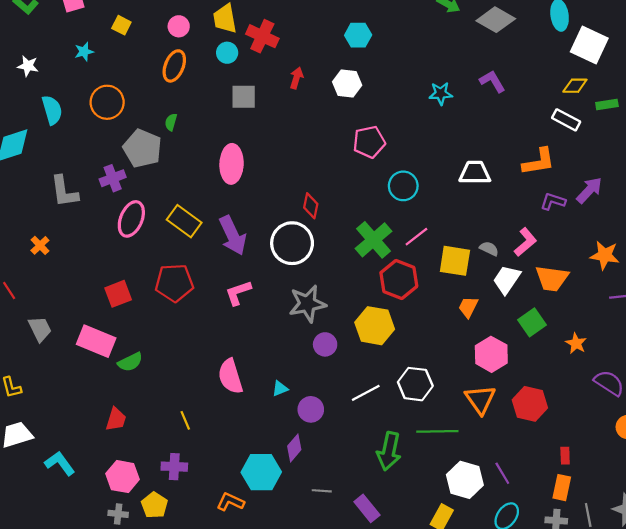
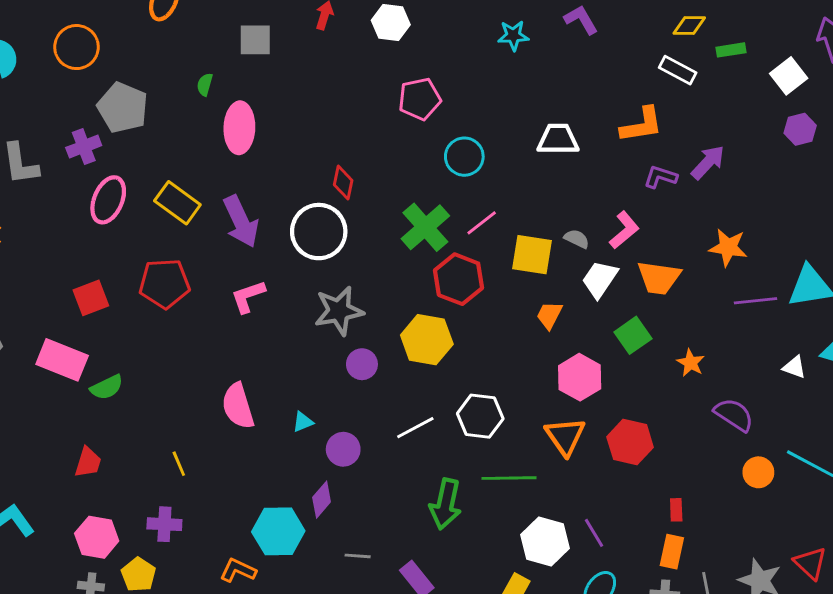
green semicircle: (171, 122) -> (205, 85), moved

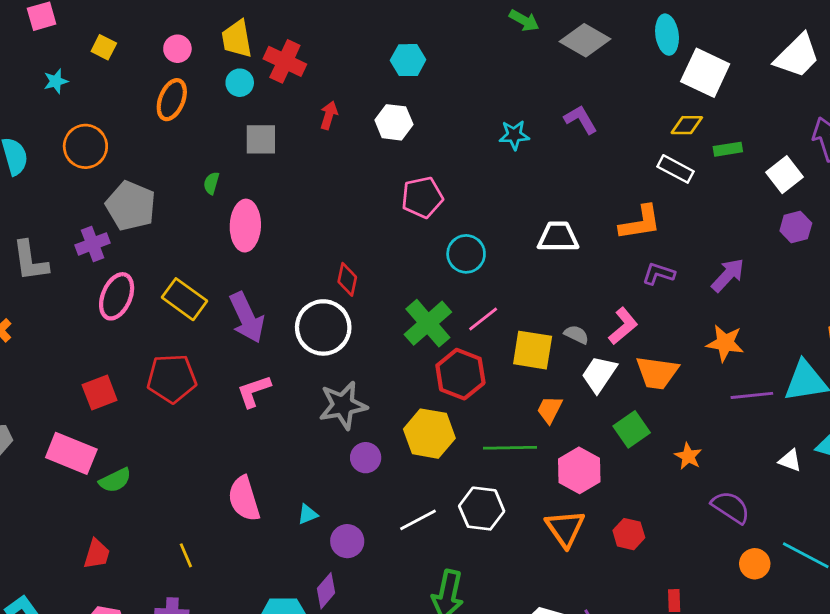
purple arrow: (708, 162) -> (728, 275), moved
red hexagon: (630, 442) -> (629, 534), size x0.7
green line: (509, 478) -> (510, 448), moved

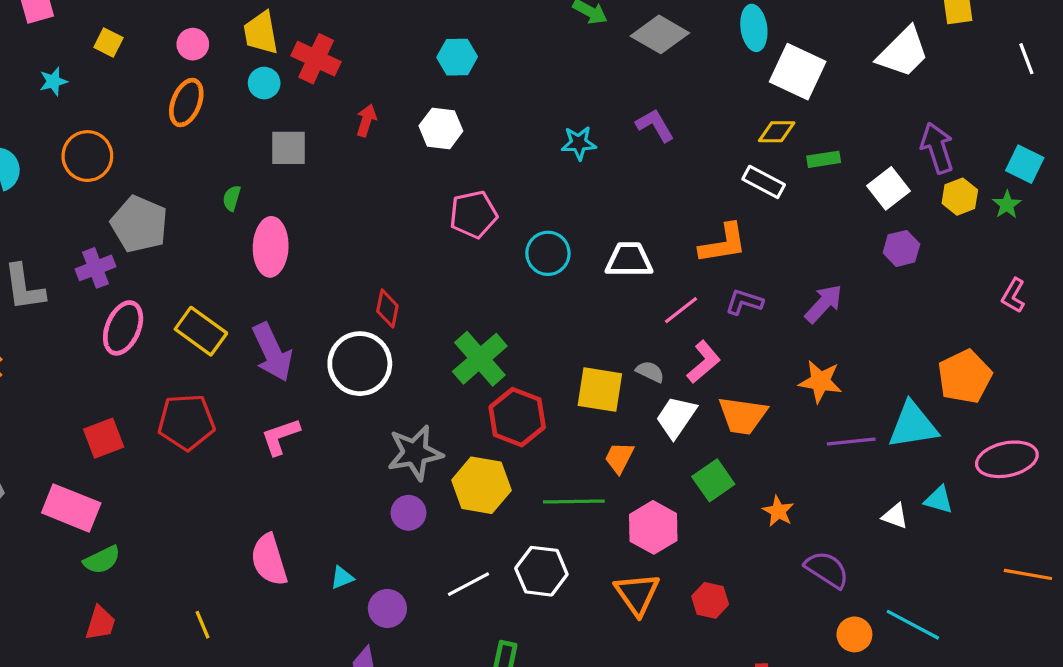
cyan circle: (466, 254) -> (548, 253), moved
pink line: (483, 319) -> (681, 310), moved
gray star: (343, 405) -> (415, 453), moved
green semicircle: (115, 480) -> (102, 560), moved

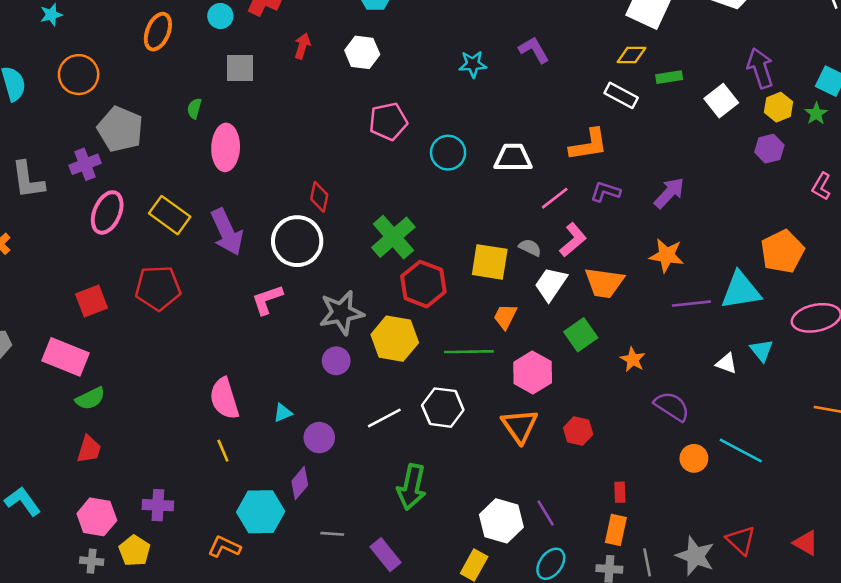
purple hexagon: (901, 248) -> (769, 149), moved
pink L-shape: (280, 437) -> (267, 300), moved
cyan triangle: (939, 500) -> (762, 350), turned 35
yellow line: (203, 625) -> (223, 451), moved

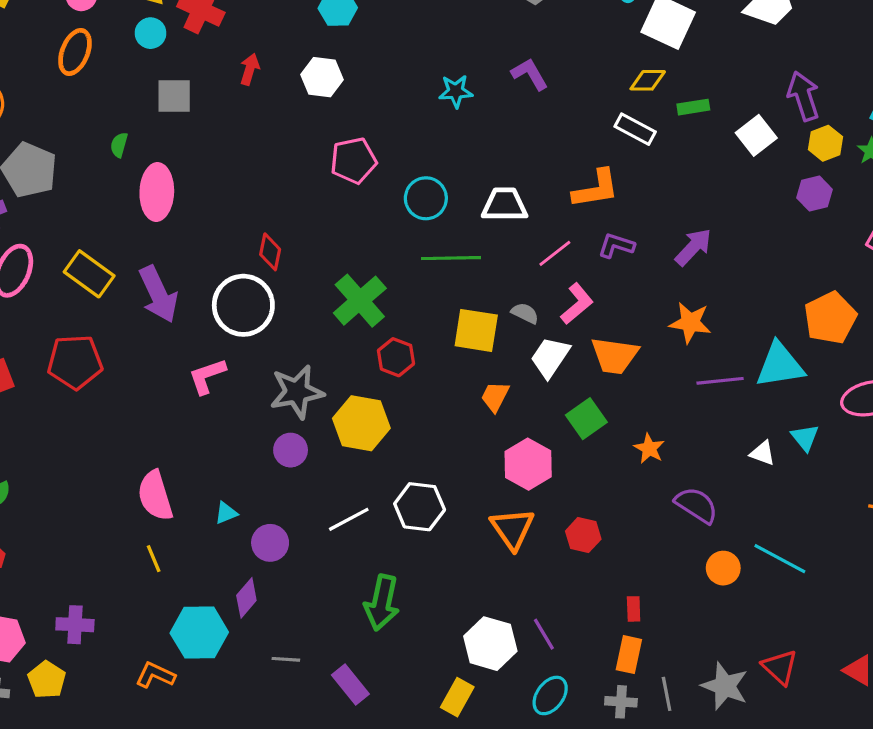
red hexagon: (423, 284) -> (396, 357), size x0.7
green line: (469, 352) -> (451, 258), moved

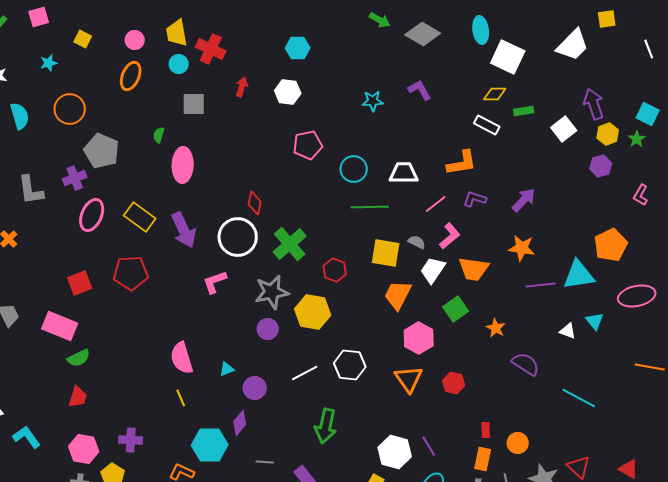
green cross: (360, 301) -> (290, 244), moved
orange trapezoid: (495, 397) -> (398, 295), size x1.5
orange circle: (723, 568) -> (518, 443), moved

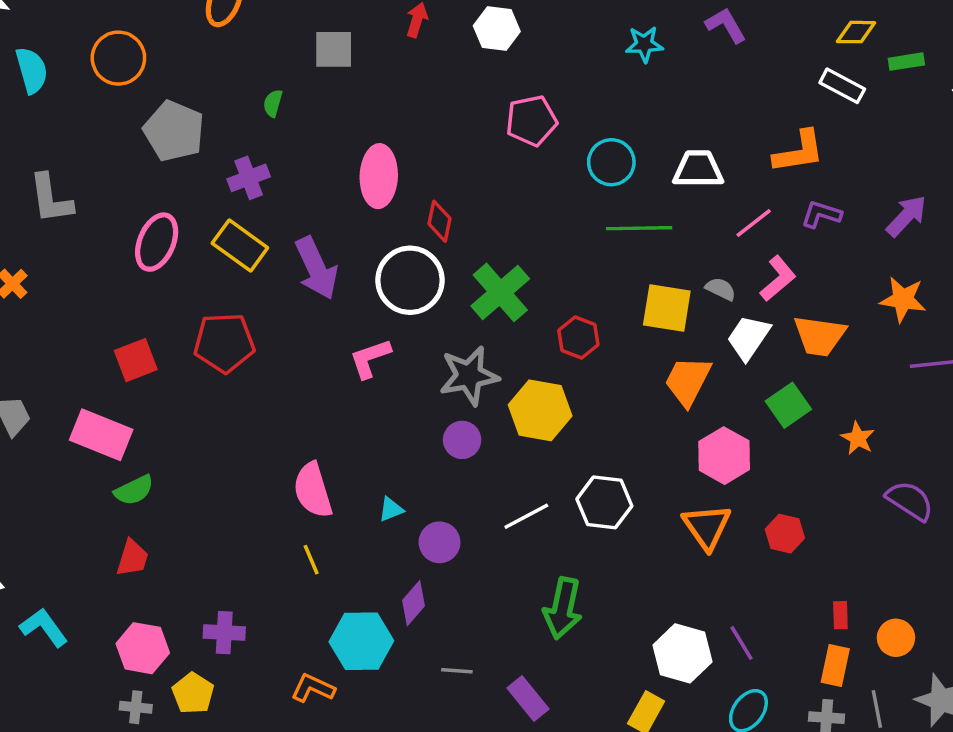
pink ellipse: (183, 165) -> (379, 176), moved
purple cross: (75, 178) -> (249, 178), moved

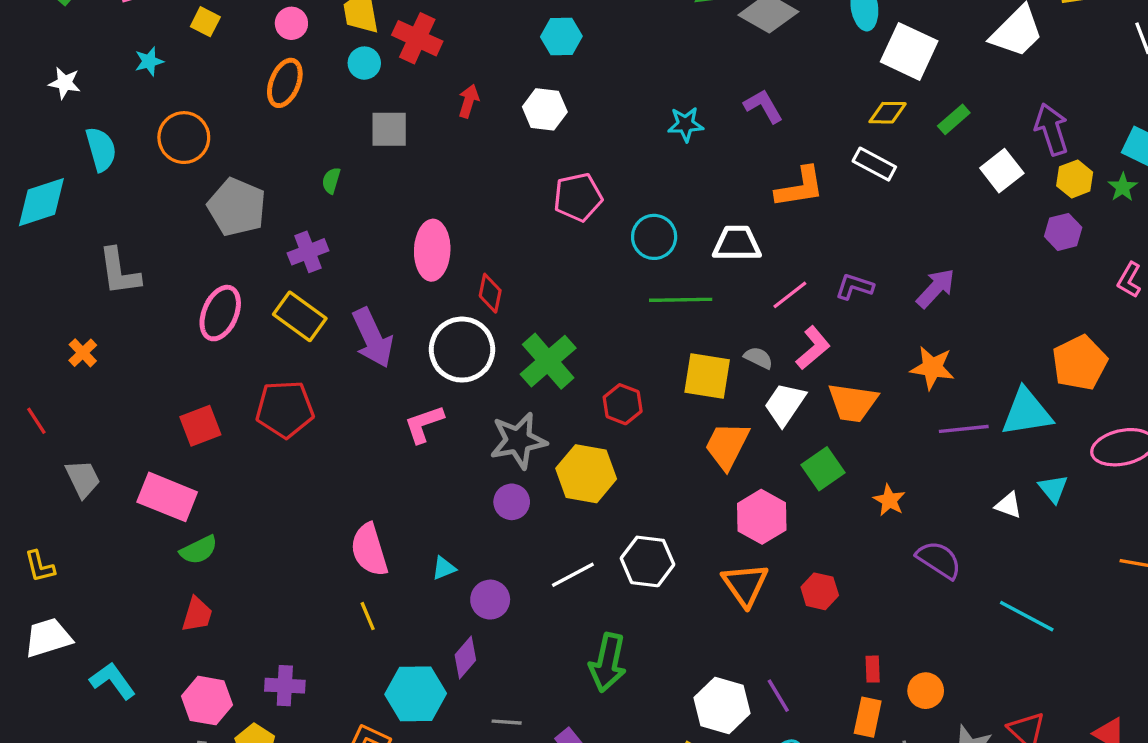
green rectangle: (906, 62) -> (954, 119), moved, turned -32
orange L-shape: (799, 152) -> (800, 187), moved

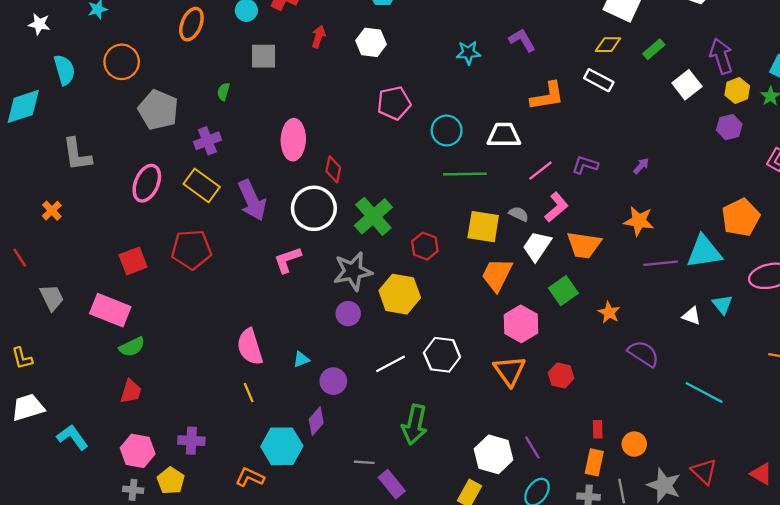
purple arrow: (936, 288) -> (641, 166), size x0.6
gray line: (507, 722) -> (364, 462), moved

